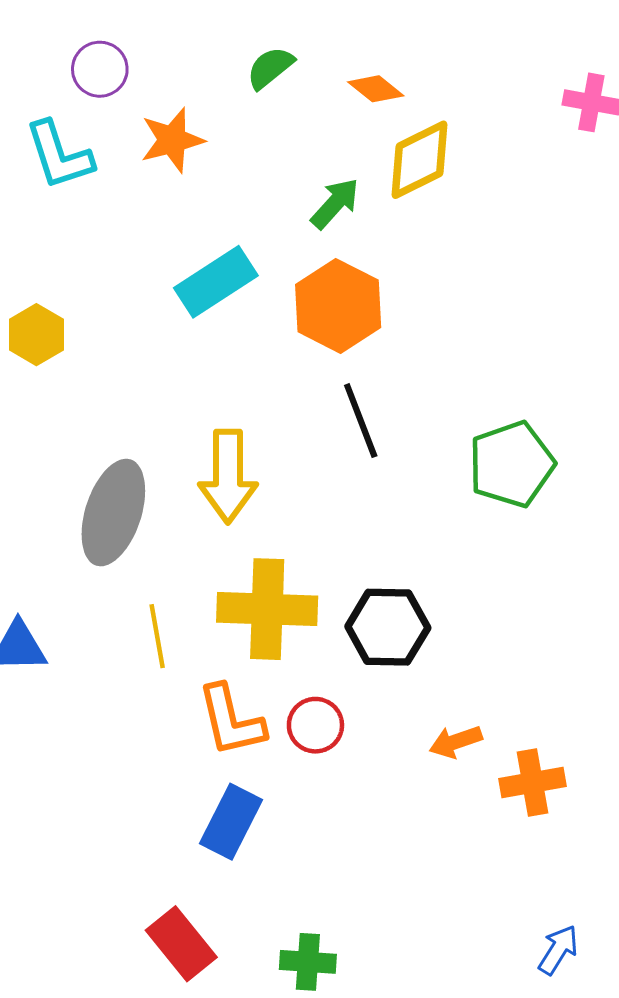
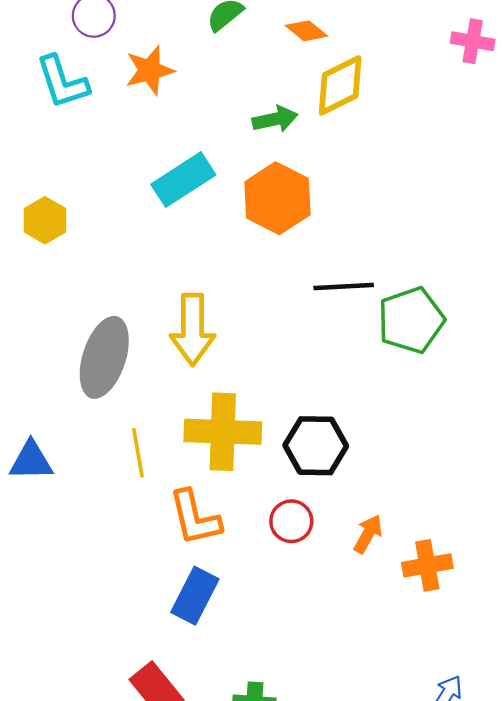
green arrow: (335, 203) -> (275, 119), turned 36
black line: (361, 421) -> (344, 286), moved, turned -72
red circle: (315, 725) -> (291, 521), moved
orange arrow: (456, 742) -> (368, 534), turned 138

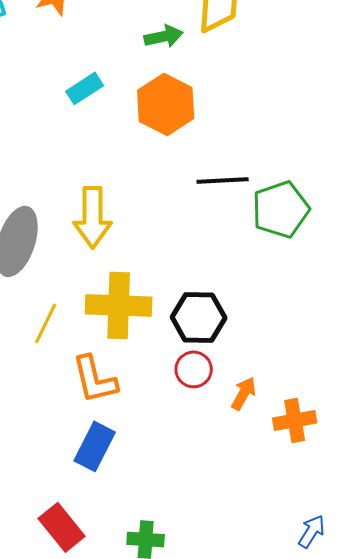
cyan rectangle: (183, 180) -> (85, 88), size x0.7
yellow line: (138, 453) -> (46, 323), turned 36
red circle: (291, 521) -> (194, 369), moved

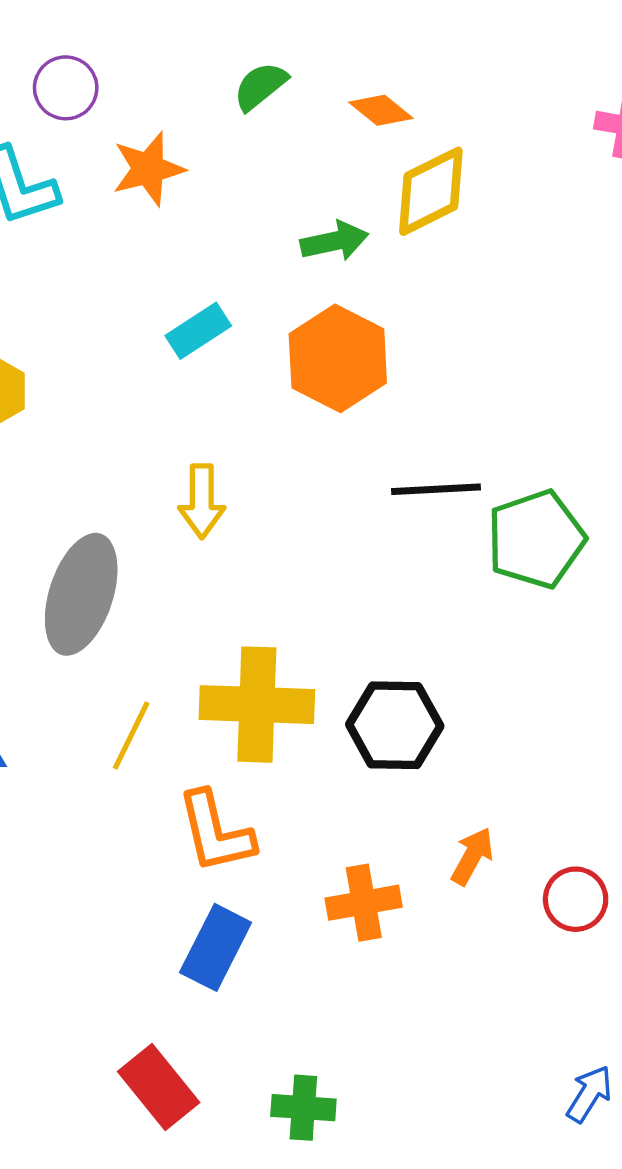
yellow arrow: (93, 217) -> (202, 501), moved, size x0.7
red circle: (194, 369) -> (576, 899), moved
orange cross: (295, 420) -> (364, 903), moved

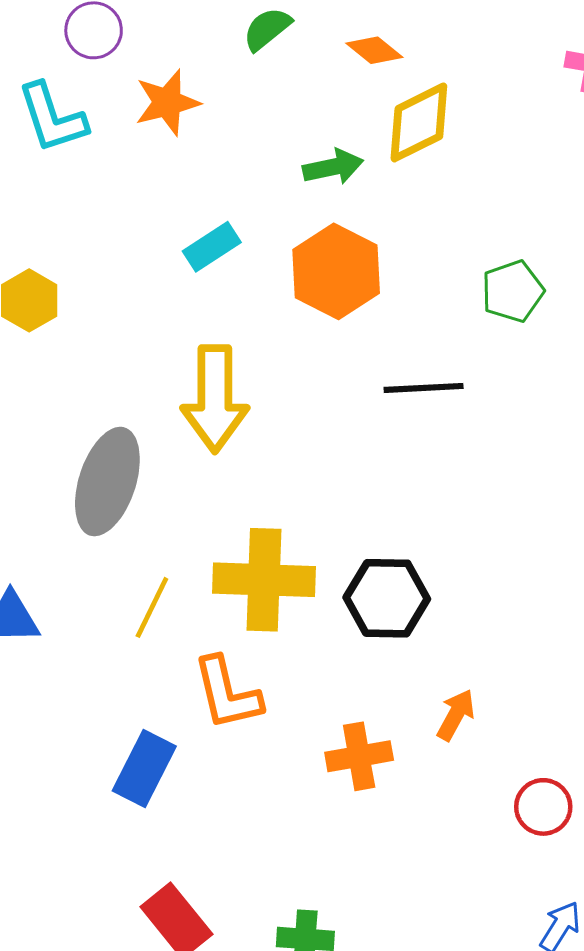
yellow arrow: (202, 501) -> (215, 399), size x1.6
green pentagon: (536, 539) -> (513, 291), moved, size x0.7
red circle: (576, 899) -> (543, 807), moved
blue rectangle: (216, 947) -> (144, 769), moved

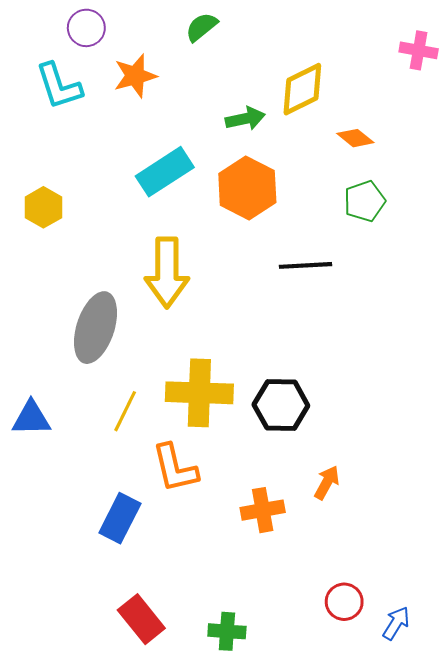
orange diamond: (374, 50) -> (355, 138), moved
cyan rectangle: (212, 247) -> (165, 172), size x1.5
red circle: (543, 807) -> (344, 602), moved

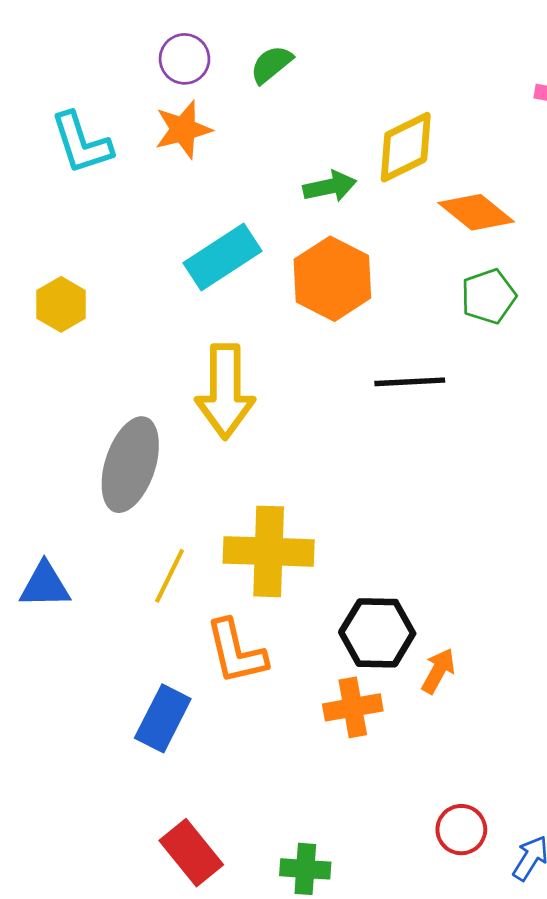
purple circle: (86, 28) -> (185, 59), moved
orange diamond: (355, 138) -> (476, 212), size x1.5
black hexagon: (281, 405) -> (377, 633), moved

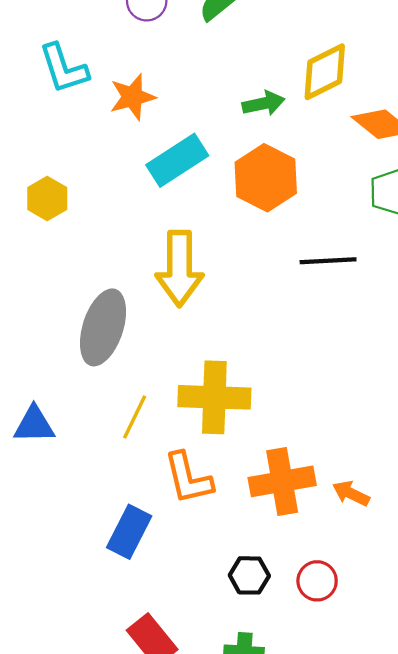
orange star: (183, 129) -> (132, 97), moved
black hexagon: (377, 633) -> (249, 575), moved, size x0.7
orange arrow: (438, 671) -> (351, 493), turned -93
orange cross: (353, 707) -> (282, 481), moved, size x1.4
red circle: (461, 830) -> (317, 581), moved

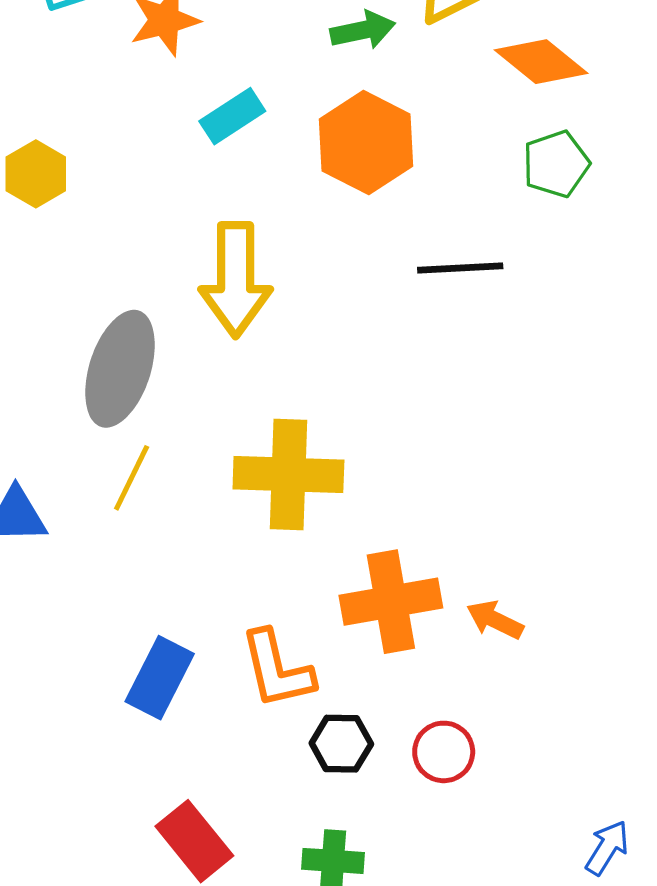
cyan rectangle: (177, 160) -> (232, 116), size x0.7
yellow line: (135, 417) -> (132, 478), moved
orange L-shape: (188, 478) -> (277, 669), moved

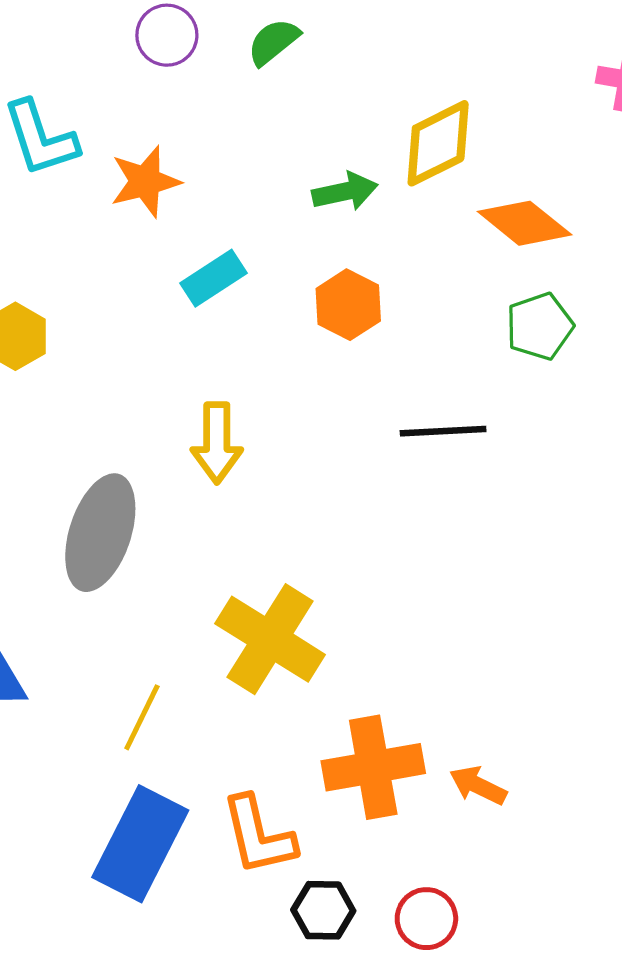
orange hexagon: (366, 143) -> (348, 305), size x0.7
yellow arrow: (236, 280) -> (217, 443), size x0.7
yellow cross: (288, 474) -> (270, 639), turned 30
yellow line: (132, 478) -> (142, 717), moved
blue rectangle: (160, 678) -> (140, 844), size x1.4

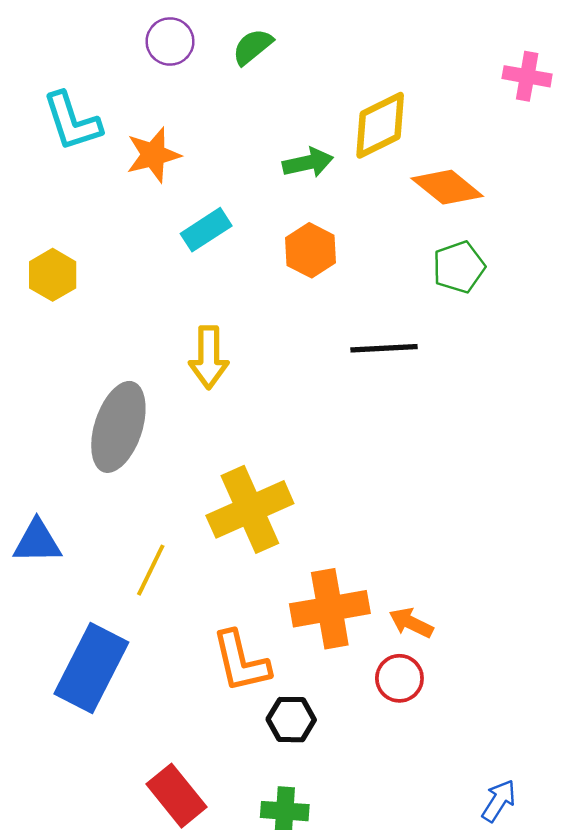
yellow cross: (270, 639) -> (250, 509), turned 34
blue rectangle: (140, 844) -> (91, 668), moved
red circle: (426, 919) -> (399, 678), moved

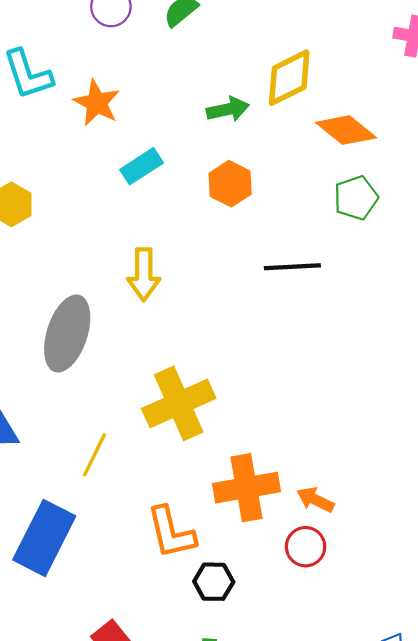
orange star: (153, 155) -> (97, 103), turned -30

